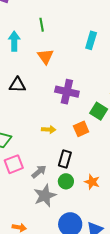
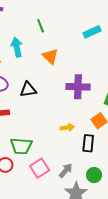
cyan rectangle: (91, 40) -> (92, 32), turned 60
black rectangle: (65, 159) -> (88, 143), moved

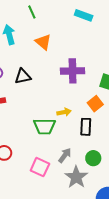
cyan rectangle: (92, 32) -> (84, 15), turned 48
green trapezoid: (21, 146) -> (44, 126), moved
pink square: (40, 168) -> (40, 167), moved, turned -30

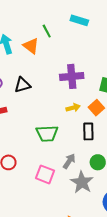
green line: (32, 12) -> (47, 31), moved
orange triangle: (43, 42) -> (31, 46), moved
yellow arrow: (64, 112) -> (73, 108), moved

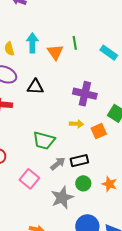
cyan rectangle: (79, 20) -> (109, 53), moved
black rectangle: (88, 131) -> (79, 161), moved, turned 60
gray arrow: (69, 161) -> (58, 164), moved

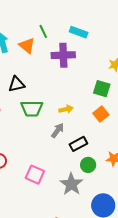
purple cross: (85, 94) -> (63, 55), moved
orange square: (99, 131) -> (101, 114), moved
green trapezoid: (44, 140) -> (32, 108), moved
gray arrow: (58, 164) -> (58, 130), moved

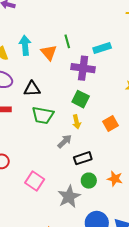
cyan rectangle: (79, 32) -> (102, 48), turned -48
green square: (102, 89) -> (81, 99), moved
yellow arrow: (66, 109) -> (77, 122), turned 80
orange square: (101, 114) -> (110, 123), moved

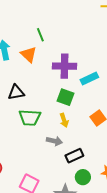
green line: (67, 41) -> (40, 35), moved
cyan rectangle: (102, 48) -> (89, 79), moved
gray arrow: (65, 141) -> (54, 141), turned 63

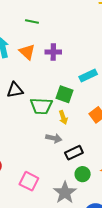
green line: (40, 35) -> (32, 22), moved, turned -56
purple cross: (64, 66) -> (53, 52), moved, size x0.7
green trapezoid: (30, 118) -> (41, 106), moved

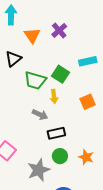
orange triangle: (27, 52) -> (32, 35), moved
purple cross: (53, 52) -> (59, 30), turned 35
black triangle: (15, 90) -> (13, 59), turned -42

